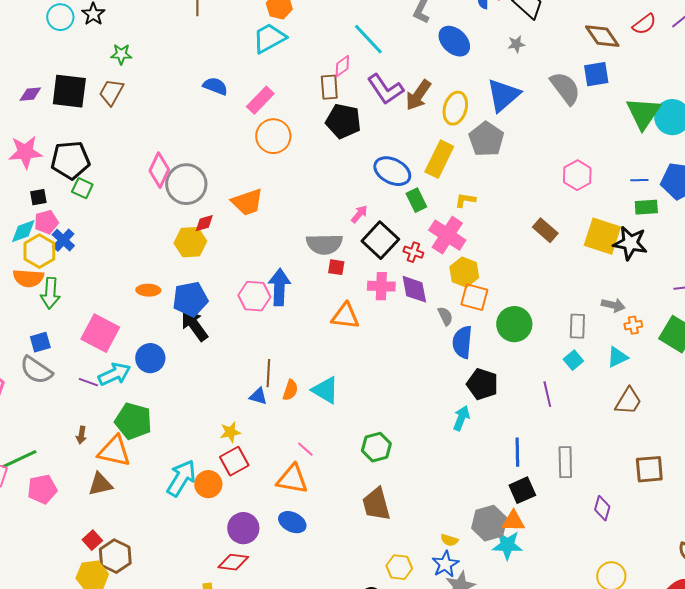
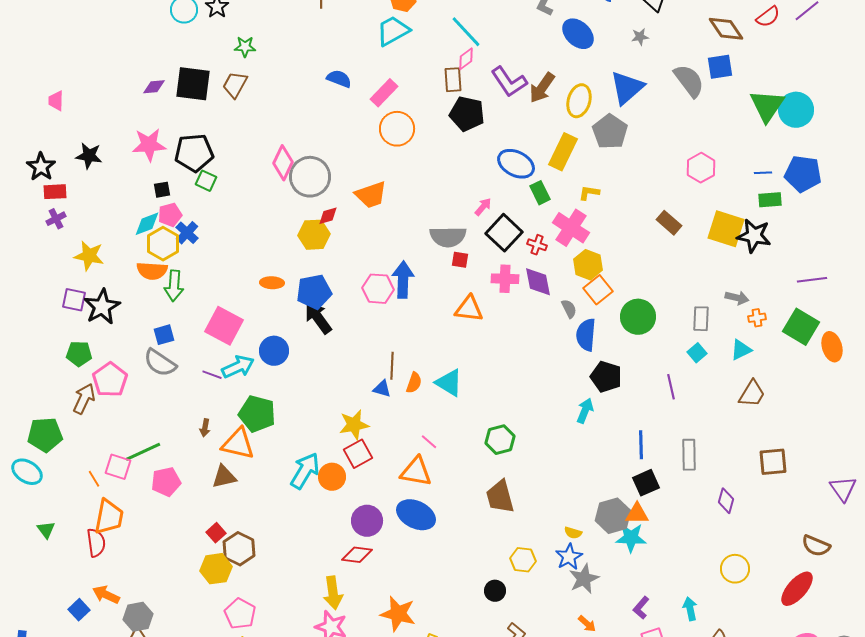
cyan line: (368, 39) -> (466, 32), moved
orange square: (474, 297) -> (598, 290), turned 36
yellow star: (230, 432) -> (354, 425), size x1.4
blue ellipse: (292, 522) -> (416, 515), size x1.4

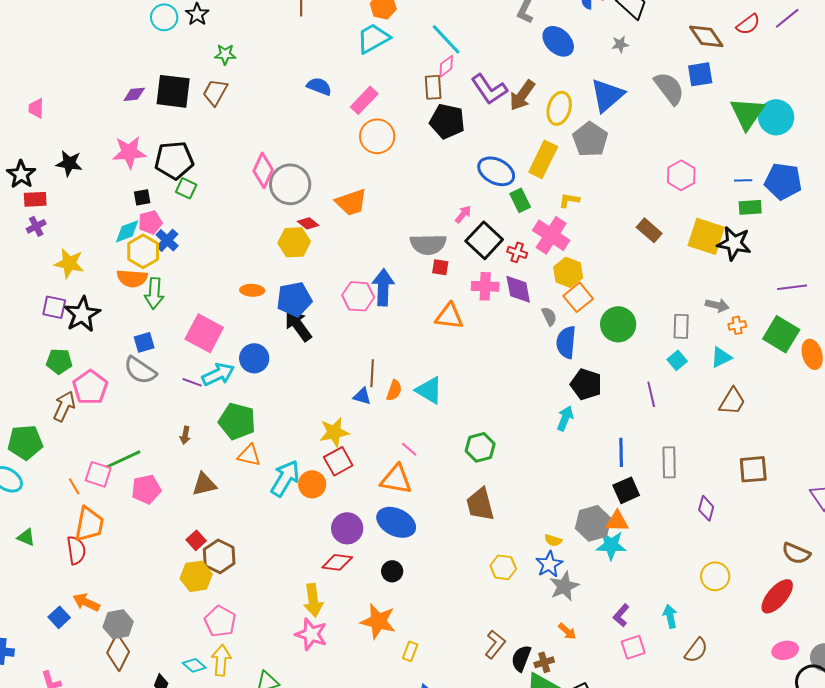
red diamond: (328, 216) -> (308, 223), turned 55
orange triangle: (238, 444) -> (249, 455), moved, size x0.7
green triangle: (46, 530) -> (26, 537), turned -30
black circle: (495, 591) -> (392, 571), moved

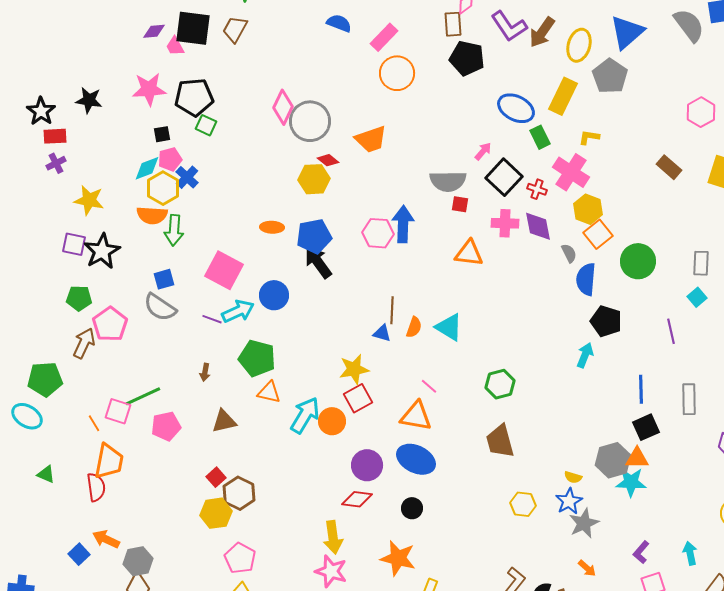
pink trapezoid: (36, 108) -> (175, 46), moved, turned -30

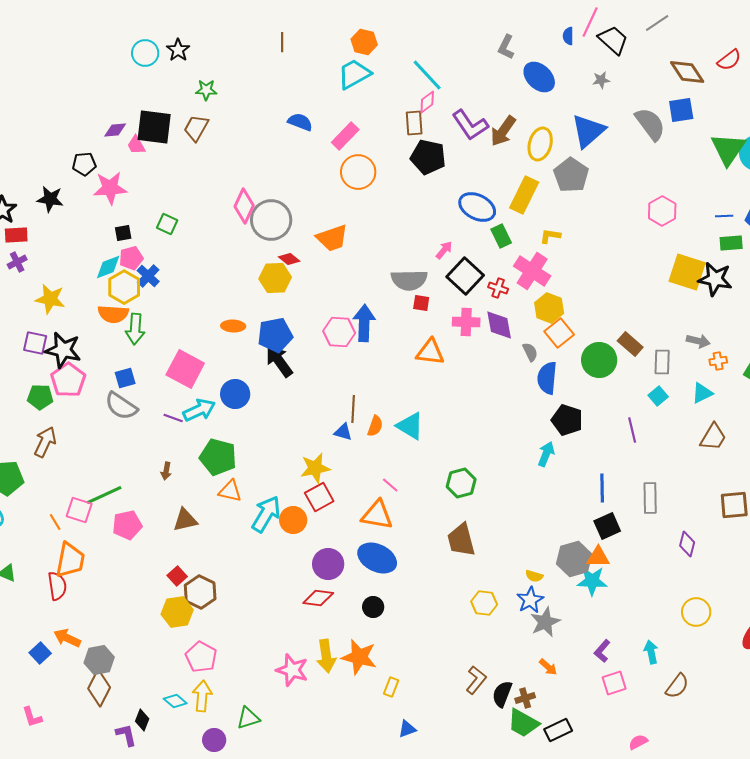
black pentagon: (194, 97) -> (84, 164), moved, size x0.6
brown rectangle: (669, 167) -> (630, 344), moved
black star: (102, 251) -> (63, 350), turned -30
pink pentagon: (110, 324) -> (68, 380), moved
yellow arrow: (333, 537) -> (326, 656), moved

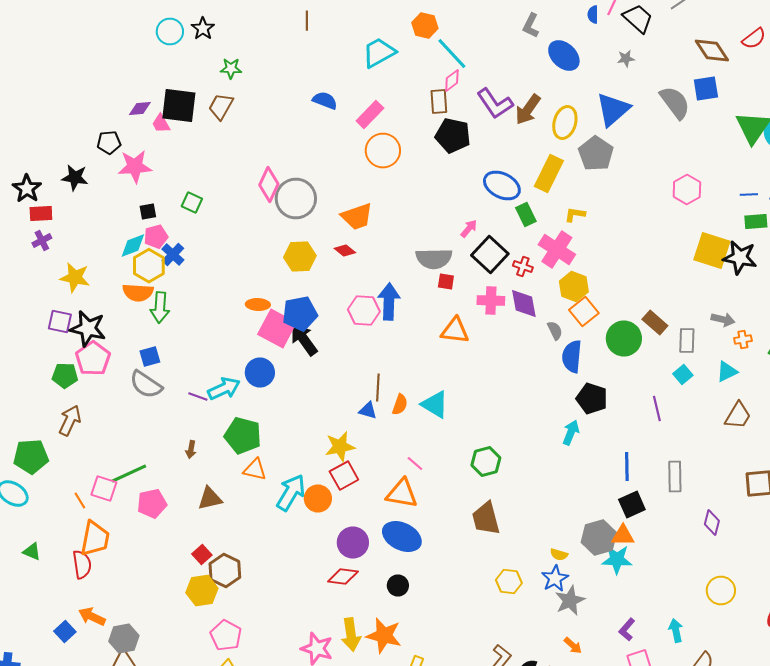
orange hexagon: (364, 42) -> (425, 26), moved
red diamond: (289, 259) -> (345, 250), moved
pink square: (185, 369) -> (277, 328), moved

